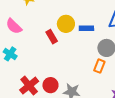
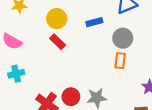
yellow circle: (66, 24) -> (57, 19), moved
cyan cross: (10, 54) -> (16, 74), turned -32

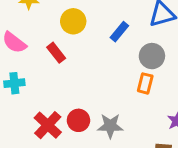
blue rectangle: (94, 22) -> (119, 32), turned -42
red rectangle: (58, 42) -> (56, 53), moved

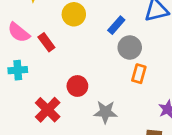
red rectangle: (56, 53) -> (46, 42), moved
gray circle: (152, 56) -> (130, 47), moved
red circle: (78, 120) -> (77, 86), moved

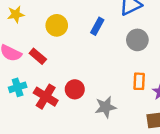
gray circle: (130, 47) -> (137, 40), moved
orange rectangle: (139, 74) -> (139, 81), moved
red cross: (48, 110) -> (46, 97), moved

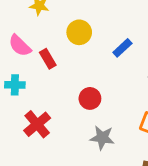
red circle: (75, 89) -> (90, 98), moved
red cross: (46, 97) -> (37, 124), moved

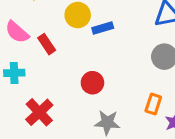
blue rectangle: (122, 48) -> (103, 28), moved, turned 30

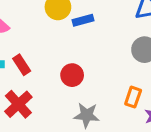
red rectangle: (47, 44) -> (22, 65), moved

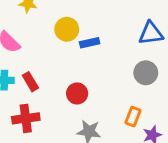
red cross: (18, 104) -> (26, 118), turned 32

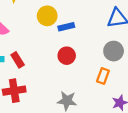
red circle: (77, 93) -> (67, 56), moved
orange rectangle: (133, 117) -> (103, 76), moved

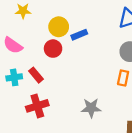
red circle: (67, 56) -> (53, 49), moved

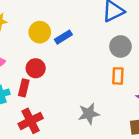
red circle: (53, 49) -> (36, 68), moved
red rectangle: (36, 75) -> (24, 88), turned 63

